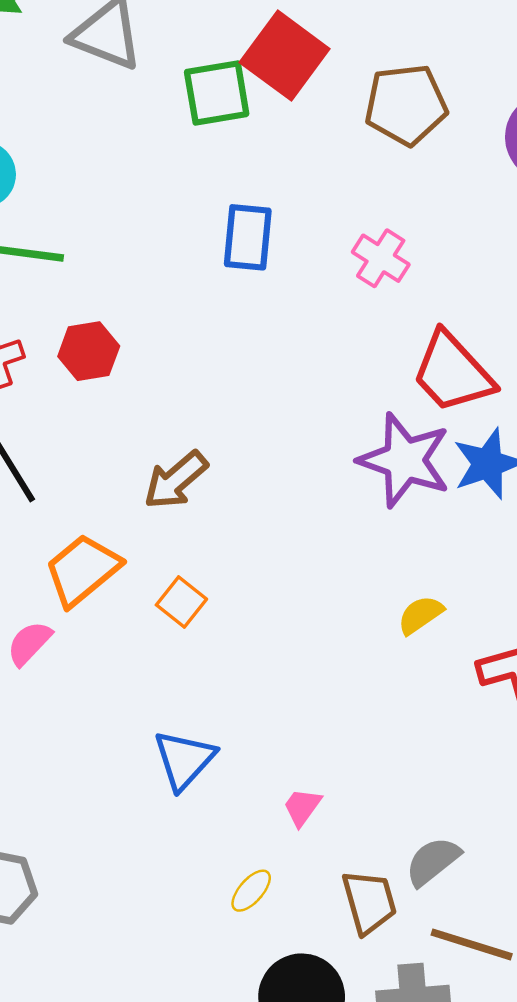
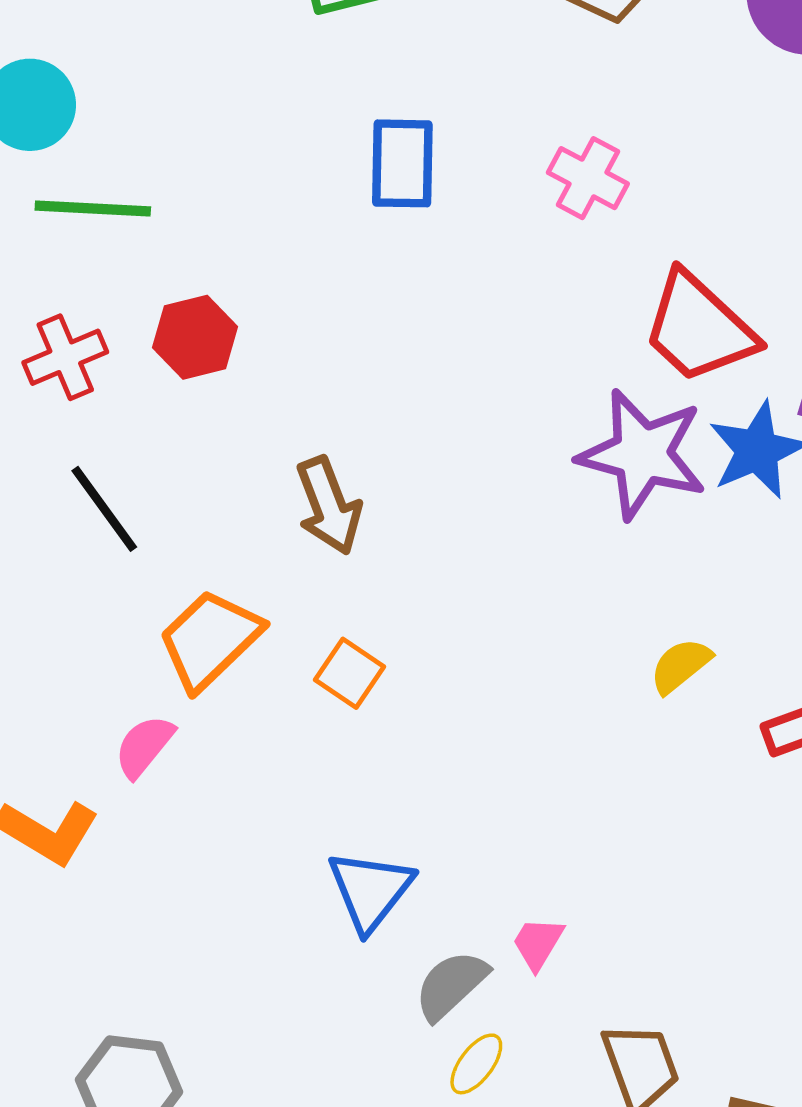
brown arrow: (176, 480) -> (329, 506), turned -66
gray semicircle: (433, 861) -> (451, 985), moved

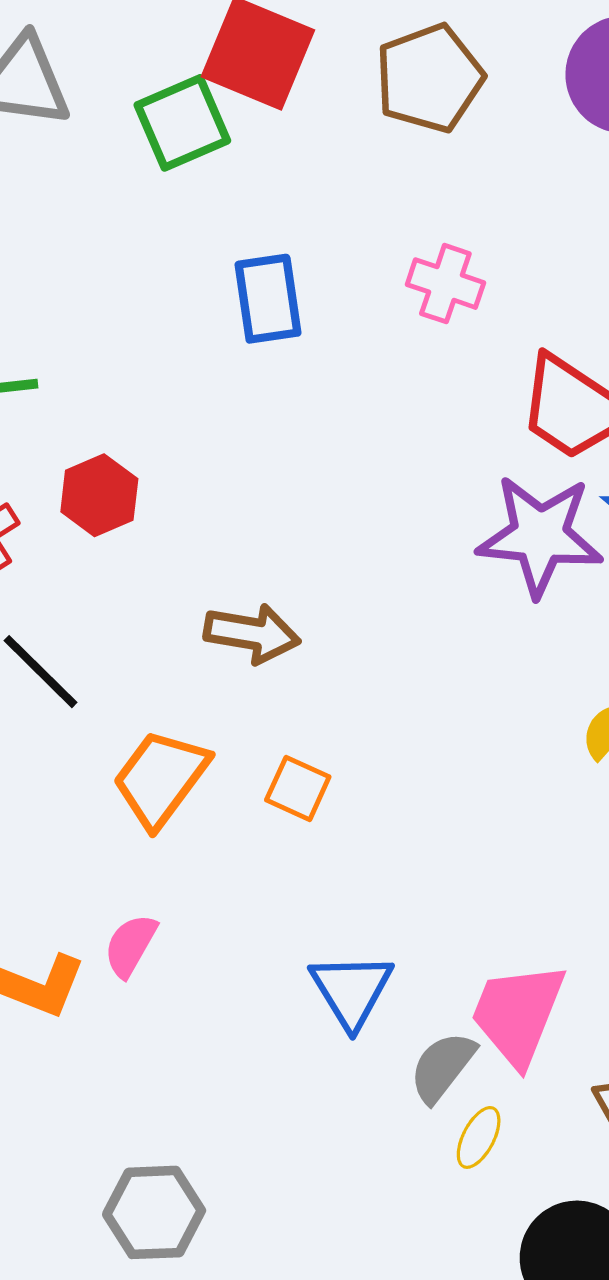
brown arrow: (329, 506) -> (252, 633), turned -50
pink semicircle: (144, 746) -> (130, 945), moved
pink trapezoid: (538, 943) -> (518, 1014), size x2.0

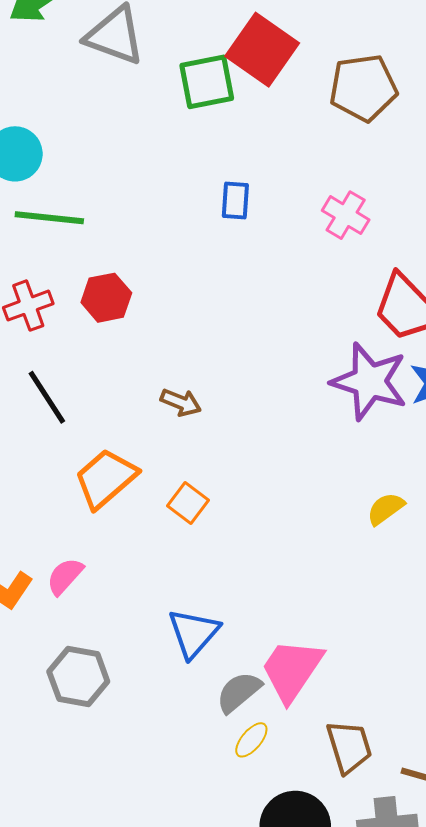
blue rectangle: (268, 299) -> (235, 200), size x0.7
brown arrow: (252, 633) -> (181, 402), size x0.7
gray hexagon: (154, 1212) -> (78, 677), moved

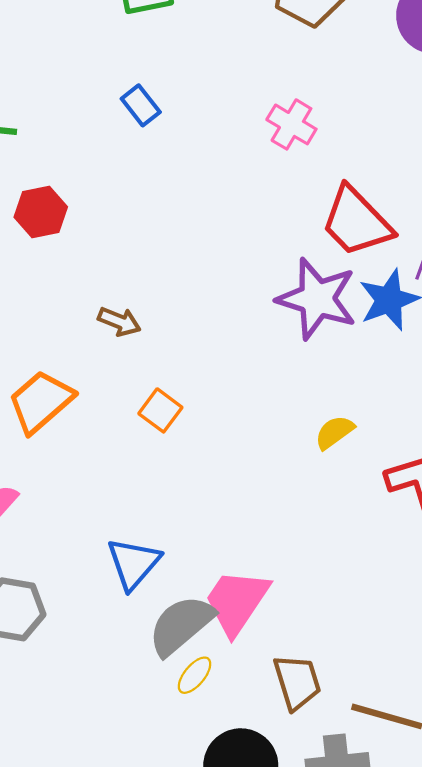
blue rectangle: (235, 200) -> (141, 105), moved, turned -42
orange square: (188, 503) -> (160, 410), moved
gray semicircle: (239, 692) -> (181, 625), size x1.4

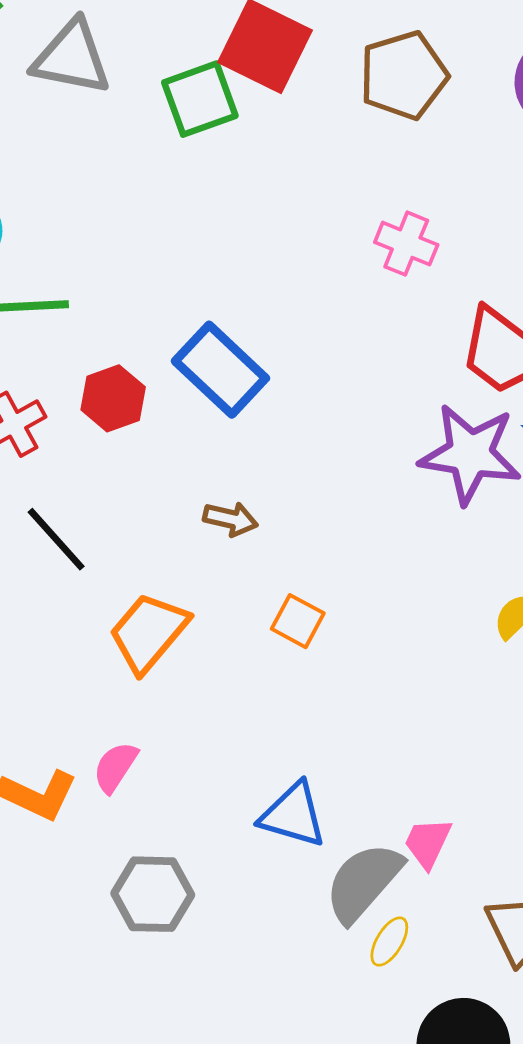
blue rectangle: (141, 105) -> (220, 370), moved, size x1.8
blue triangle: (134, 563) -> (293, 815), turned -46
pink trapezoid: (237, 602) -> (428, 843), size x0.6

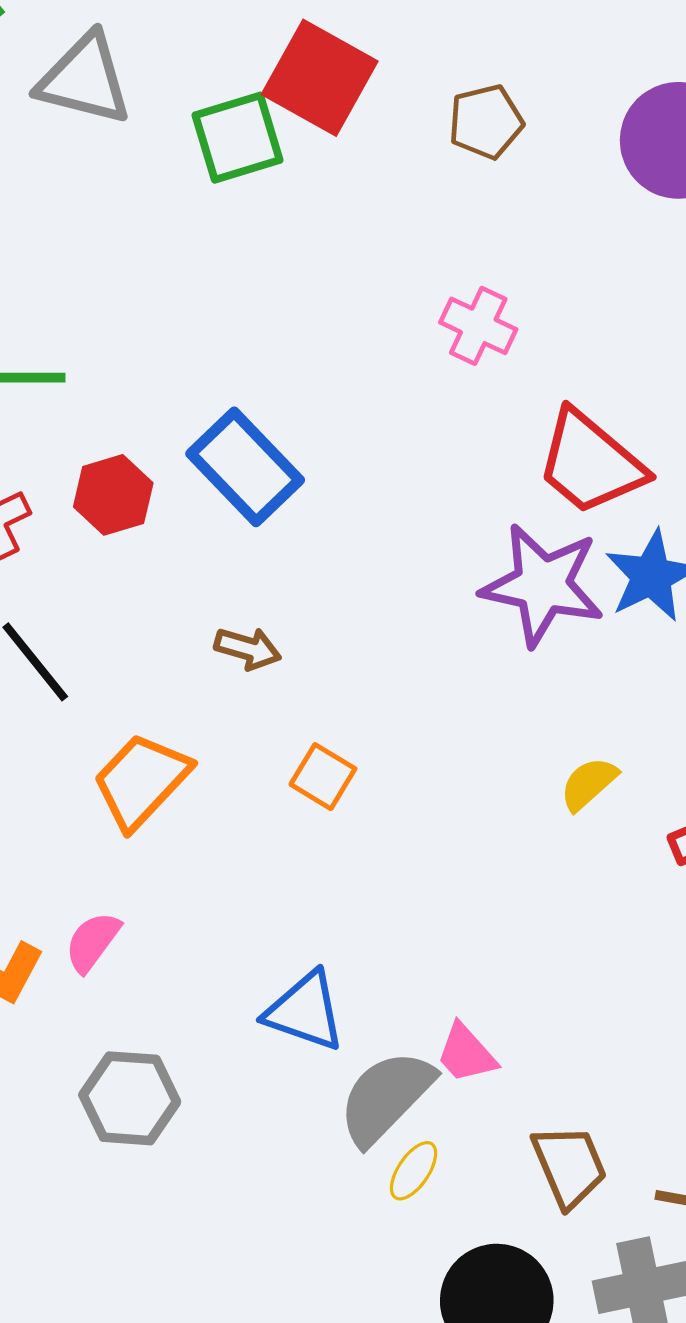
brown pentagon: (404, 75) -> (486, 122), size x0.7
pink trapezoid: (428, 843) -> (466, 1054), turned -70

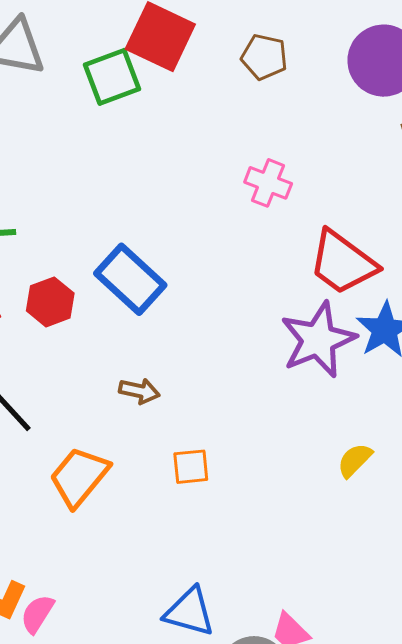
brown pentagon: (486, 122) -> (264, 57), turned 30
purple star: (543, 585) -> (318, 340), turned -30
orange square: (323, 777) -> (191, 467), turned -33
pink semicircle: (92, 942) -> (37, 614), moved

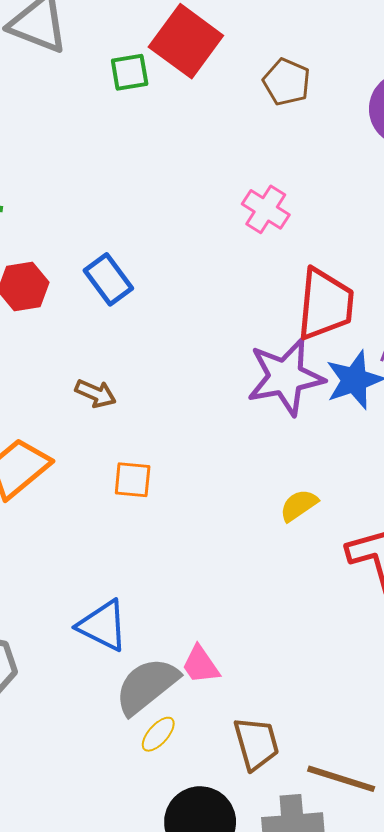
green square: (112, 77) -> (130, 72), size x0.7
red trapezoid: (343, 263) -> (325, 304), turned -132
blue rectangle: (130, 279) -> (108, 279), size x0.7

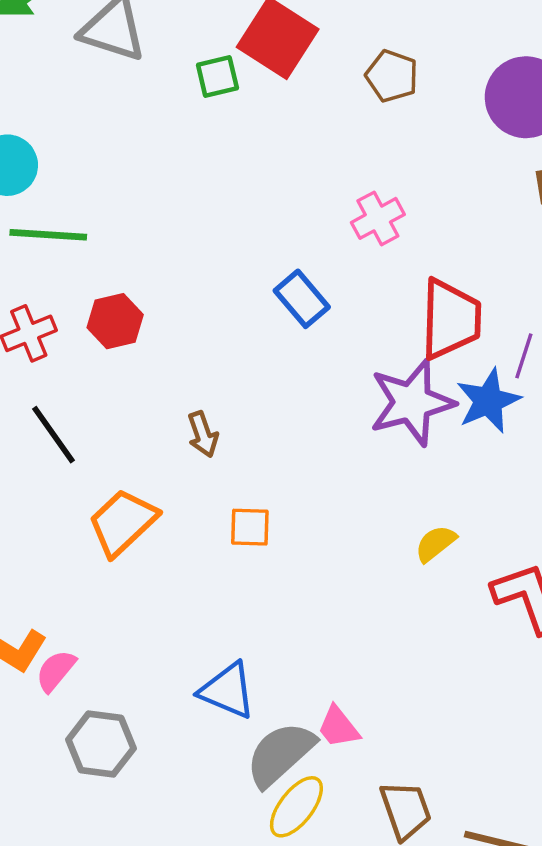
pink cross: (266, 209) -> (378, 218), turned 33
blue rectangle: (108, 279) -> (302, 299), moved
brown arrow: (96, 393) -> (203, 434), turned 51
yellow ellipse: (158, 734) -> (296, 807), size x1.5

